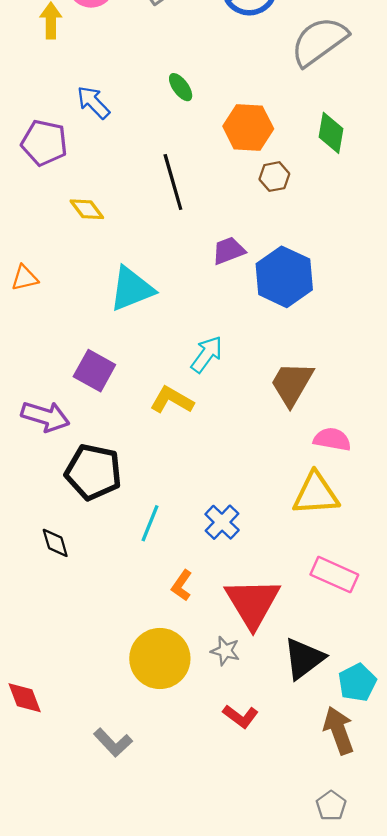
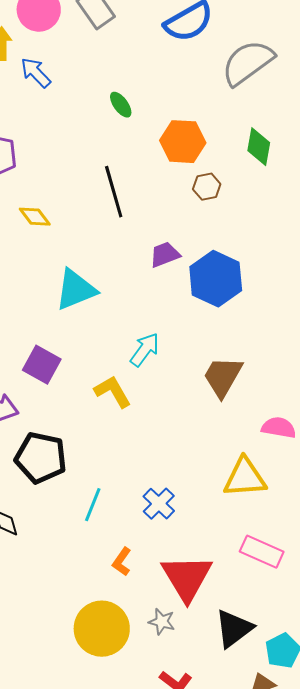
blue arrow: (93, 102) -> (36, 73), moved
yellow L-shape: (172, 400) -> (113, 392), turned 30
pink semicircle: (332, 439) -> (279, 428), moved

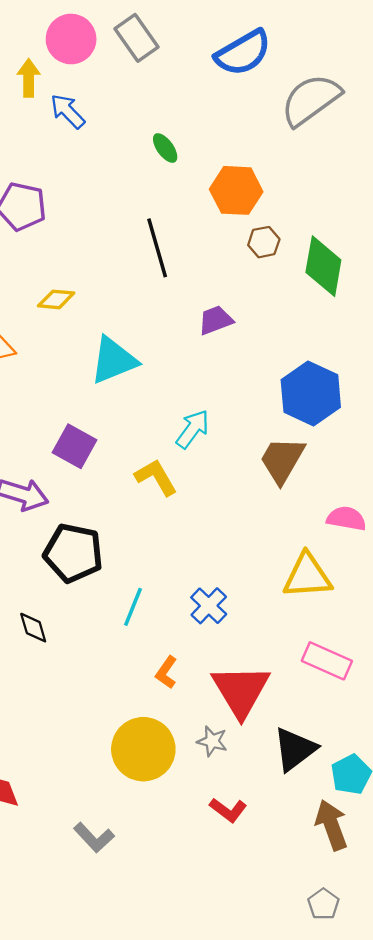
green diamond: (259, 147) -> (323, 266), moved, size x1.4
yellow diamond: (35, 217) -> (56, 299), moved, turned -48
blue hexagon: (216, 279) -> (311, 394), moved

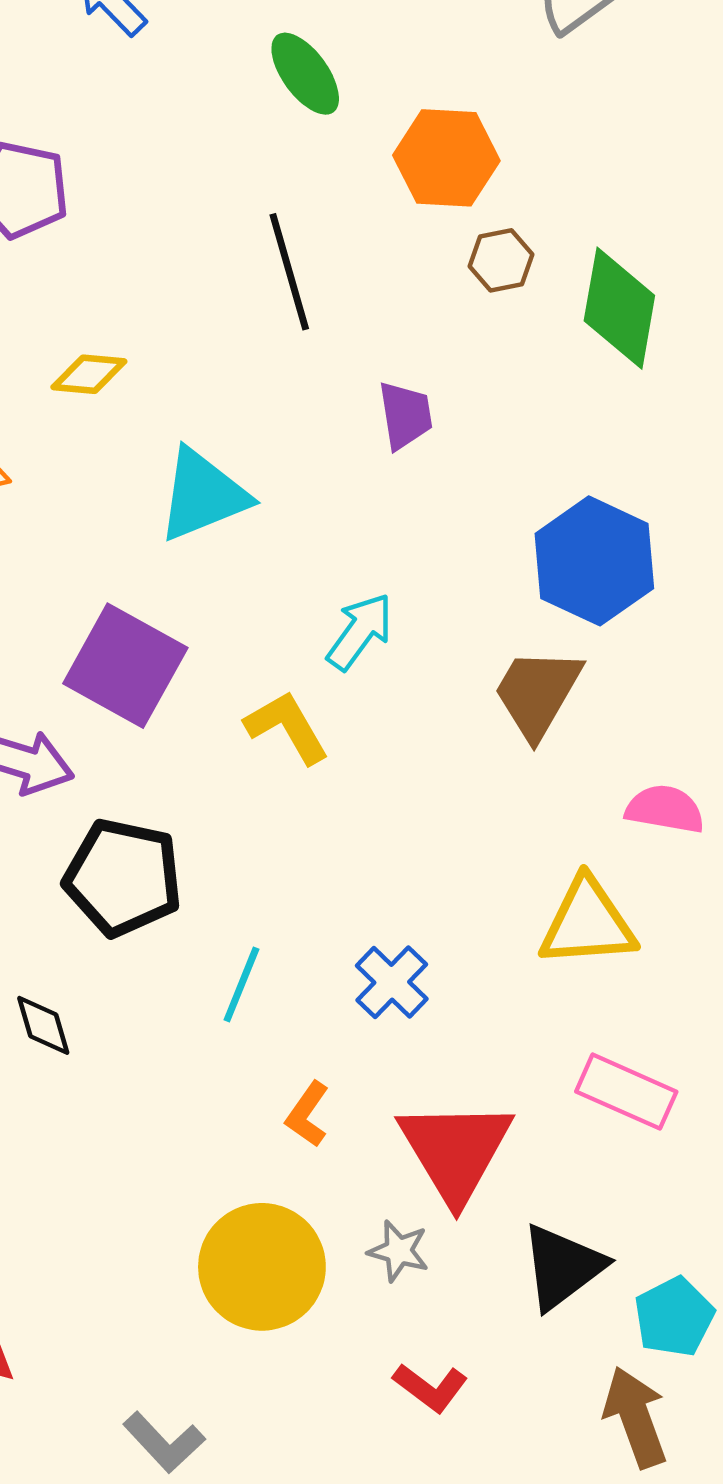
green ellipse: (165, 148) -> (305, 74), size x1.4
purple trapezoid: (216, 320) -> (405, 415), turned 102
purple square: (74, 446) -> (125, 666), size x1.4

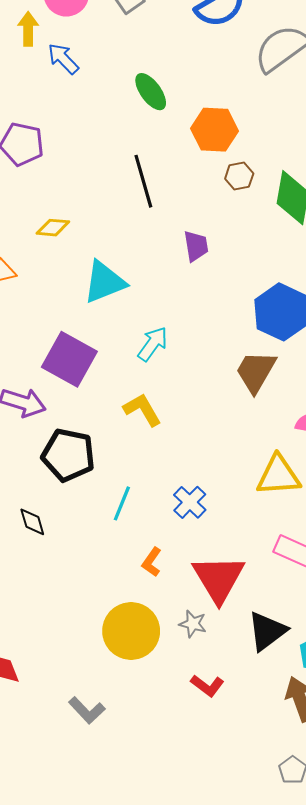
cyan arrow: (360, 632) -> (153, 344), moved
yellow L-shape: (287, 727) -> (142, 410), moved

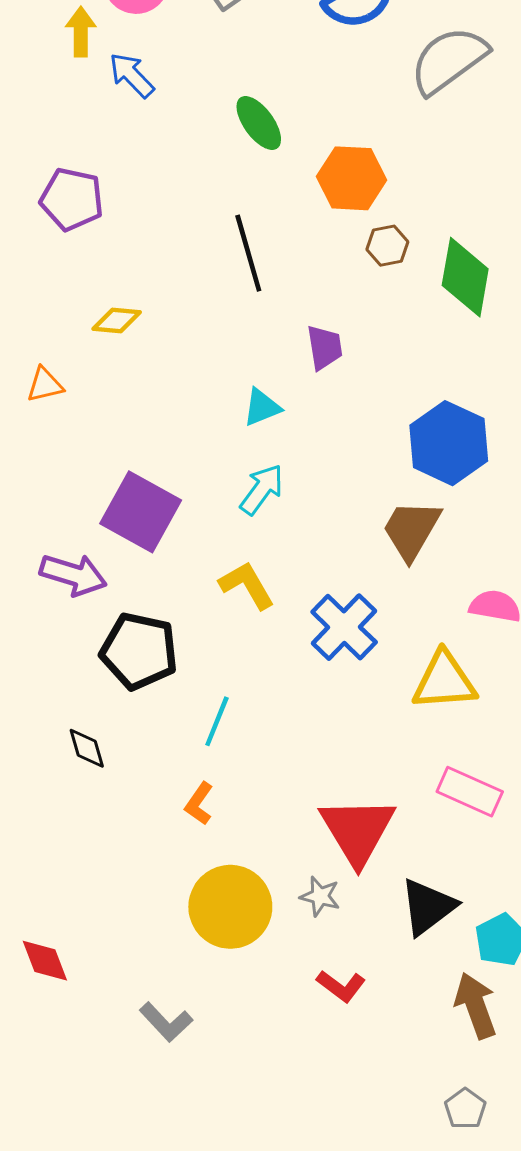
cyan triangle: (104, 282) -> (262, 407), moved, size x0.6
blue cross: (190, 502) -> (344, 627), moved, size x1.4
orange L-shape: (152, 562) -> (199, 804), moved

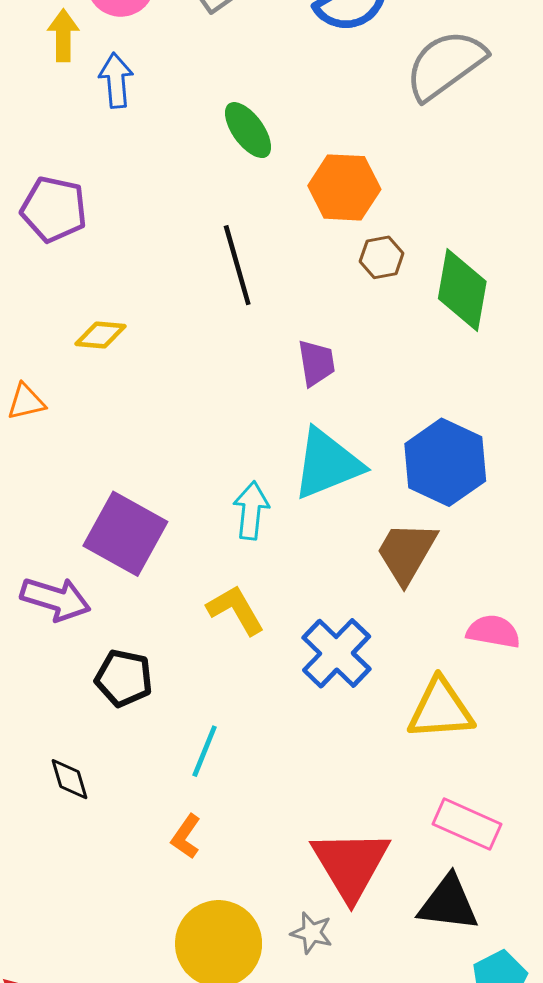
blue arrow: (132, 75) -> (116, 80), turned 39
cyan triangle: (262, 407) -> (327, 464), moved, size x1.8
cyan arrow: (262, 489) -> (251, 510), turned -30
black pentagon: (139, 651) -> (124, 678), size x0.7
black triangle: (428, 907) -> (448, 903), moved, turned 44

